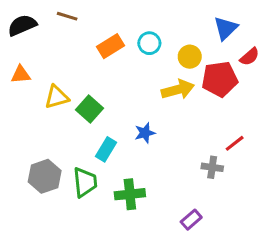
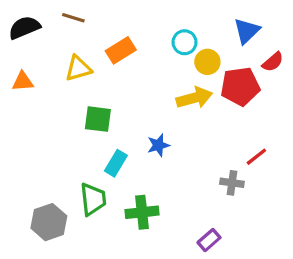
cyan circle: (149, 43) -> (185, 42), moved
yellow triangle: (57, 97) -> (78, 68), moved
green square: (90, 109) -> (98, 119), turned -35
gray hexagon: (45, 176) -> (49, 222), moved

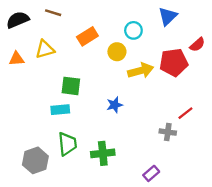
blue triangle: (247, 31) -> (168, 16), moved
yellow circle: (207, 62) -> (117, 52), moved
yellow triangle: (78, 68) -> (45, 49), moved
cyan rectangle: (116, 163) -> (60, 110), moved, turned 54

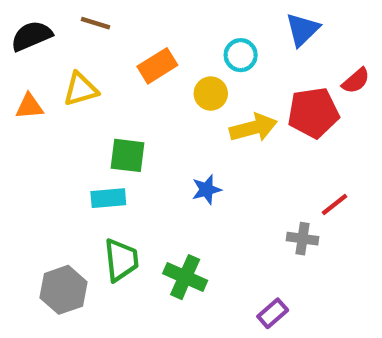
green cross: (103, 153) -> (185, 277), turned 30

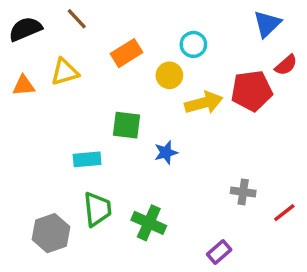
brown line: (96, 23) -> (77, 19), turned 30
blue triangle: (303, 30) -> (267, 24), moved
green square: (128, 155) -> (127, 125), moved
red line: (335, 204) -> (284, 213), moved

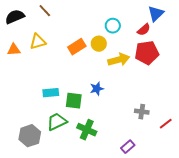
orange rectangle: (127, 53) -> (77, 47), moved
red semicircle: (286, 65) -> (144, 30), moved
green square: (127, 125) -> (74, 101), moved
green trapezoid: (97, 209) -> (57, 122), turned -110

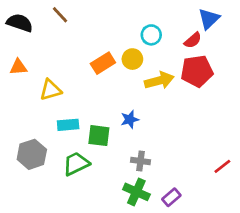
black semicircle: (15, 17) -> (20, 23), turned 42
yellow triangle: (38, 42) -> (51, 90), moved
gray cross: (142, 112) -> (140, 161), moved
green cross: (87, 130) -> (136, 192), moved
gray hexagon: (30, 136) -> (32, 154), moved

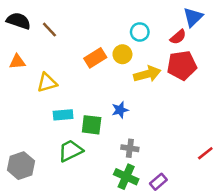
brown line: (60, 15) -> (49, 30), moved
gray hexagon: (32, 154) -> (21, 166), moved

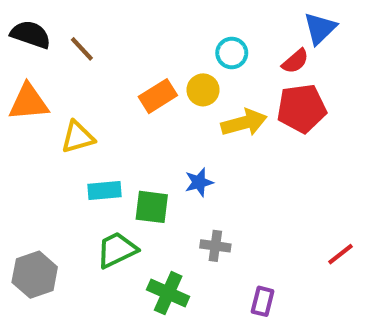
orange triangle: (17, 62) -> (29, 102), size x1.5
green cross: (126, 177) -> (168, 293), moved
purple rectangle: (158, 182) -> (263, 301), turned -35

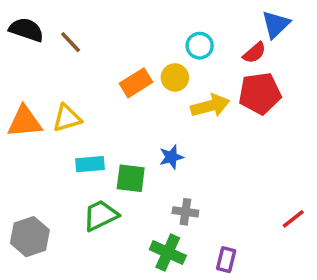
orange triangle: (29, 102) -> (25, 122), moved
green cross: (168, 293) -> (168, 252), moved

